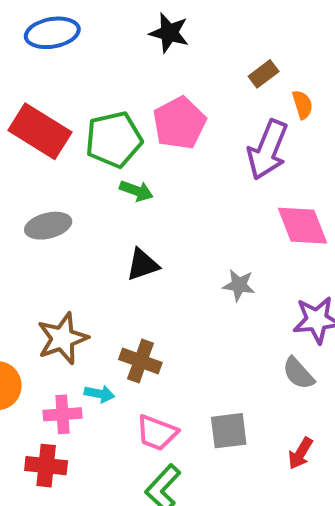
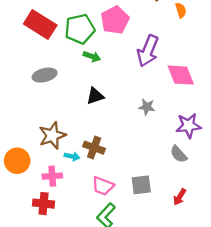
purple arrow: (268, 150) -> (148, 51), moved
cyan arrow: (99, 394) -> (72, 156), moved

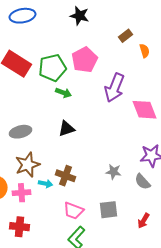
gray ellipse: (45, 75) -> (20, 132), moved
gray star: (147, 107) -> (114, 172), moved
pink cross: (52, 176) -> (22, 193), moved

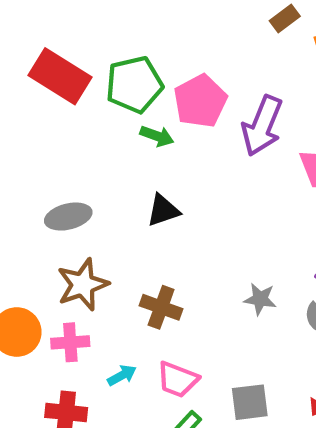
pink pentagon: (84, 60) -> (200, 101), moved
cyan arrow: (46, 184) -> (122, 375), moved, turned -40
gray square: (108, 210) -> (250, 402), moved

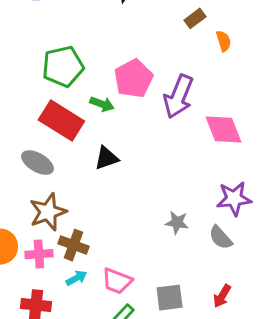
red rectangle: (60, 76) -> (61, 121), moved
green pentagon: (134, 85) -> (63, 66), moved
gray ellipse: (68, 217) -> (37, 163), turned 44
brown cross: (161, 307) -> (73, 245), moved

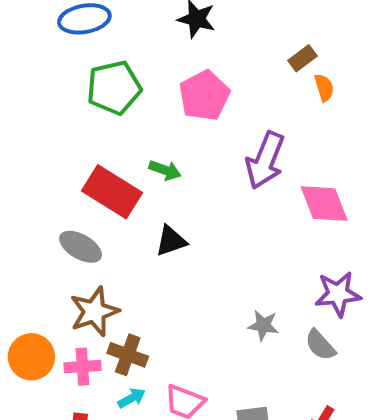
brown rectangle: (195, 18) -> (303, 58), moved
green pentagon: (63, 66) -> (114, 88), moved
pink pentagon: (134, 78) -> (204, 96), moved

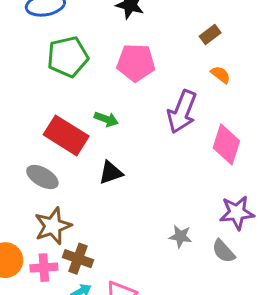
orange semicircle: (324, 88) -> (221, 75), moved, turned -36
pink pentagon: (204, 96) -> (136, 63), turned 30
pink diamond: (324, 204) -> (226, 144), turned 39

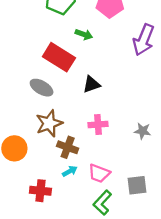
green arrow: (106, 119) -> (84, 34), moved
pink cross: (44, 268) -> (98, 125), moved

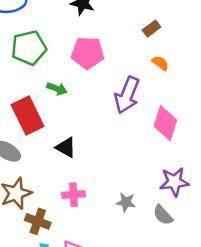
red rectangle: (59, 57) -> (28, 115), turned 32
black triangle: (91, 84) -> (66, 147), turned 48

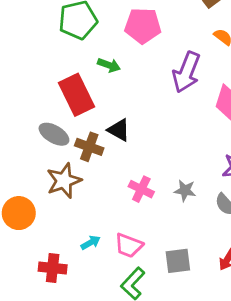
pink cross: (73, 195) -> (141, 189), moved, turned 30
brown cross: (38, 221) -> (89, 147), moved

